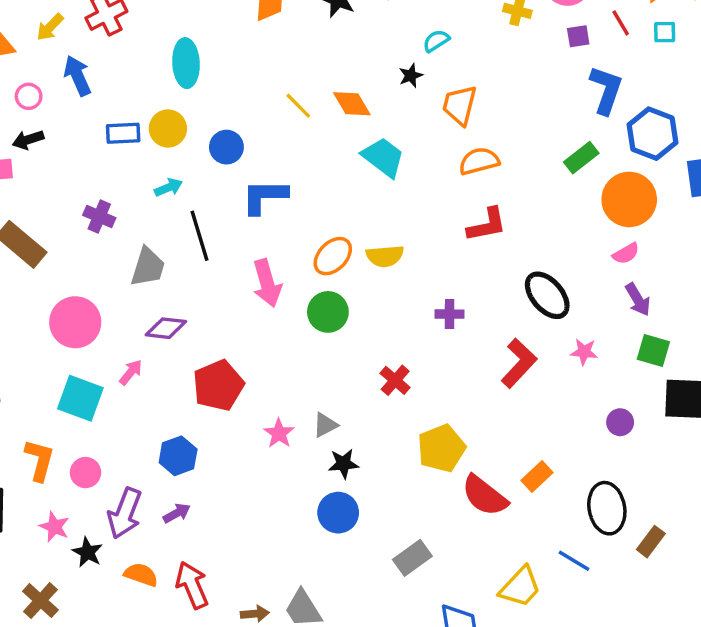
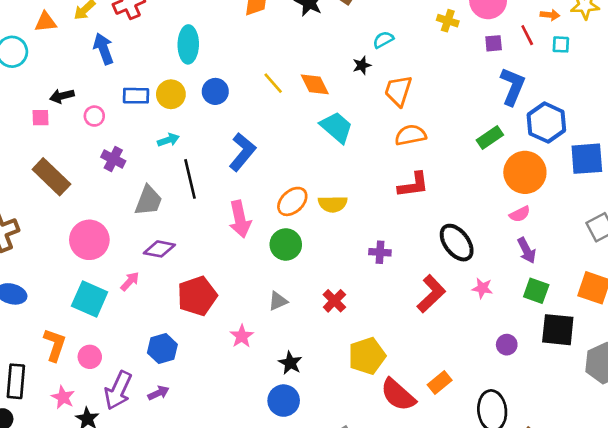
pink circle: (29, 96) -> (94, 116), moved
blue circle: (226, 147) -> (215, 91), moved
blue L-shape: (265, 197) -> (242, 152), turned 126
gray triangle: (325, 425) -> (278, 301), moved
black star: (343, 464) -> (290, 363), turned 30

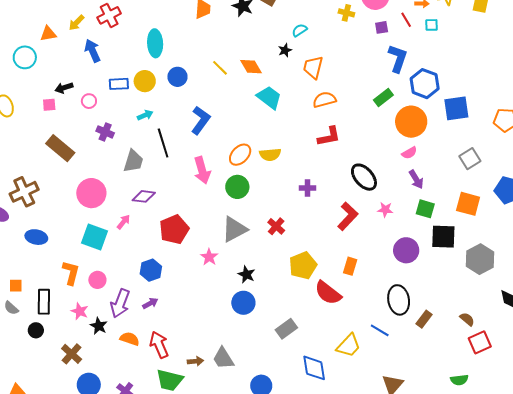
gray triangle: (278, 301) -> (234, 229), size x1.8
purple circle: (507, 345) -> (406, 250), size x1.6
orange rectangle: (440, 383) -> (350, 266), moved, turned -30

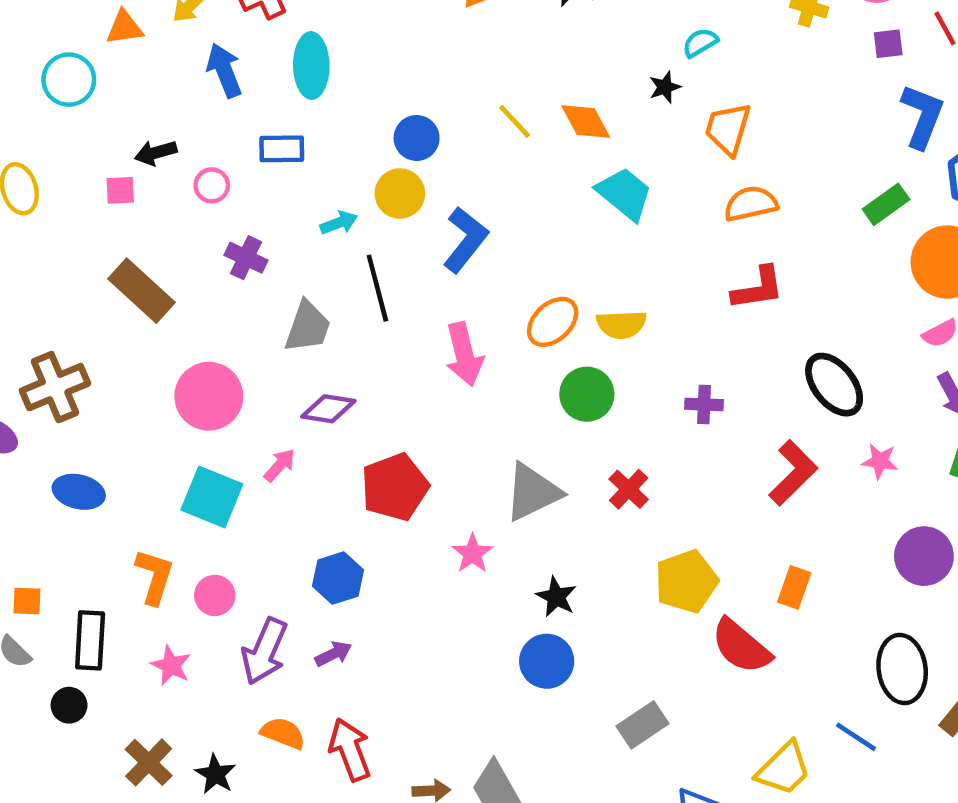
cyan ellipse: (155, 43) -> (311, 66), moved
yellow circle: (145, 81) -> (400, 194), moved
green circle: (237, 187) -> (587, 394), moved
black star: (99, 326) -> (215, 774), moved

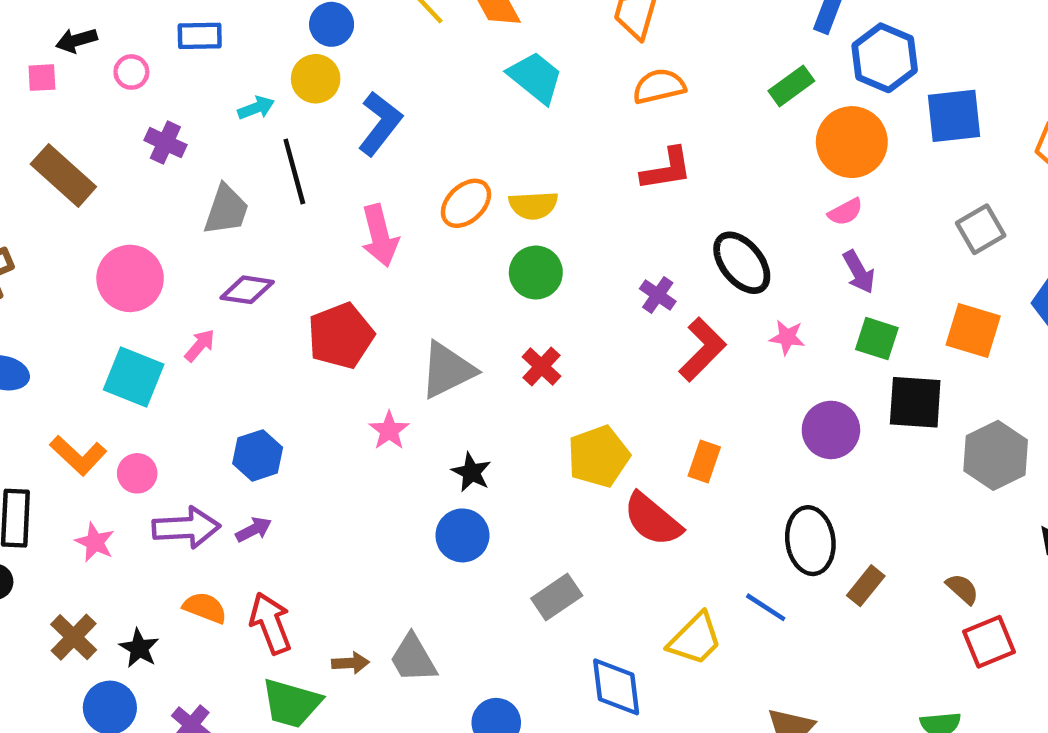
green circle: (587, 394) -> (536, 273), moved
purple cross: (704, 404) -> (658, 295), moved, turned 33
red pentagon: (395, 487) -> (341, 336), moved
orange L-shape: (155, 577) -> (78, 455), turned 116
purple arrow: (265, 651) -> (186, 528), turned -116

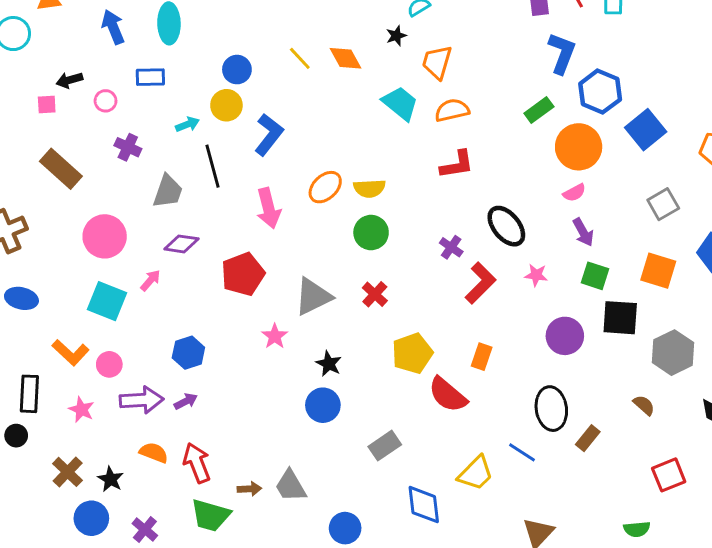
cyan trapezoid: (535, 77) -> (400, 103), moved
blue square: (954, 116) -> (646, 130), turned -33
brown semicircle: (962, 589) -> (644, 405), moved

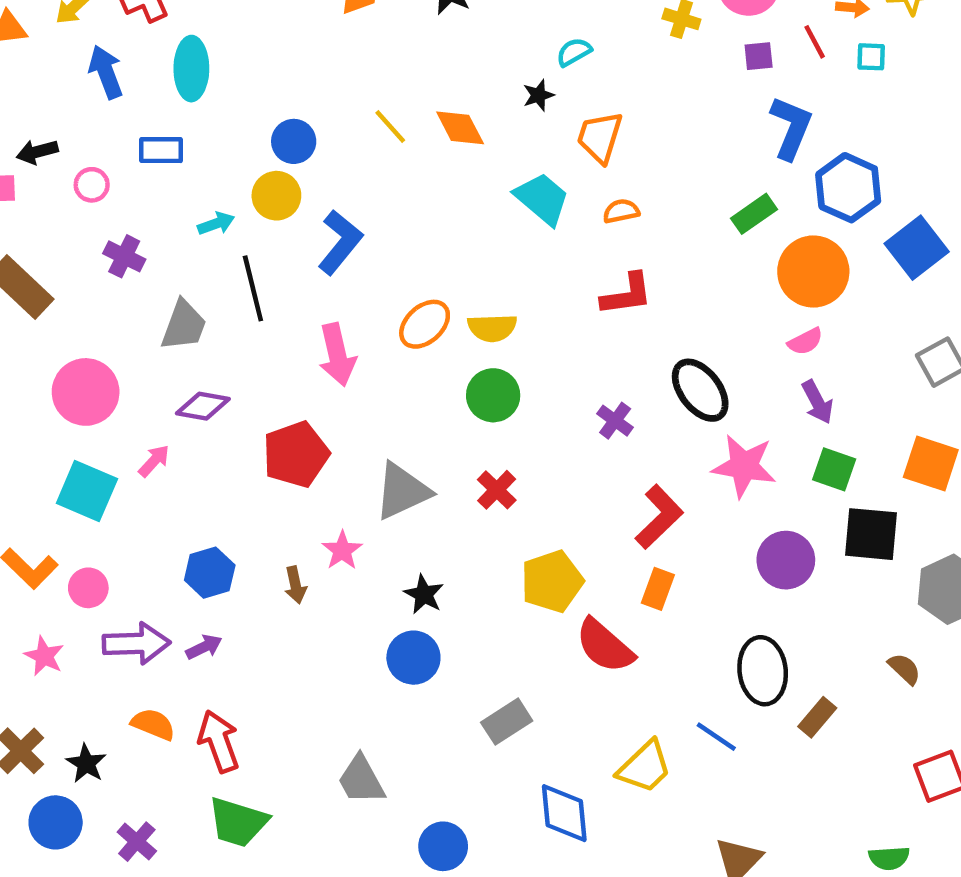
orange semicircle: (452, 110) -> (621, 211), size x0.7
pink star: (536, 275) -> (744, 466), size x1.8
red L-shape: (480, 283) -> (659, 517), moved
brown arrow: (249, 489) -> (295, 585), moved, turned 80

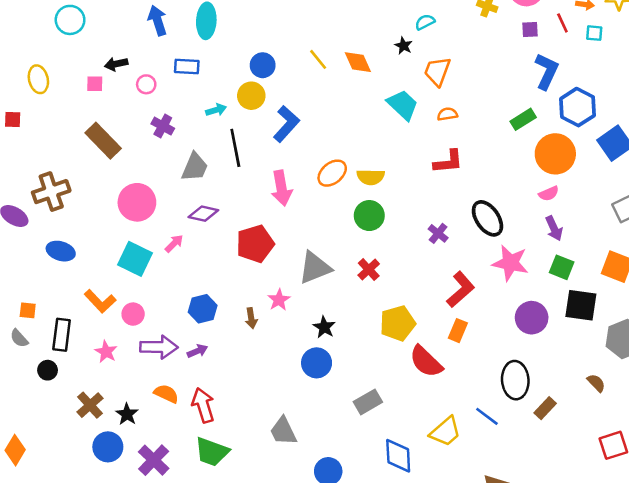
black star: (538, 95) -> (403, 46), turned -30
purple cross: (137, 842) -> (154, 460), size x1.4

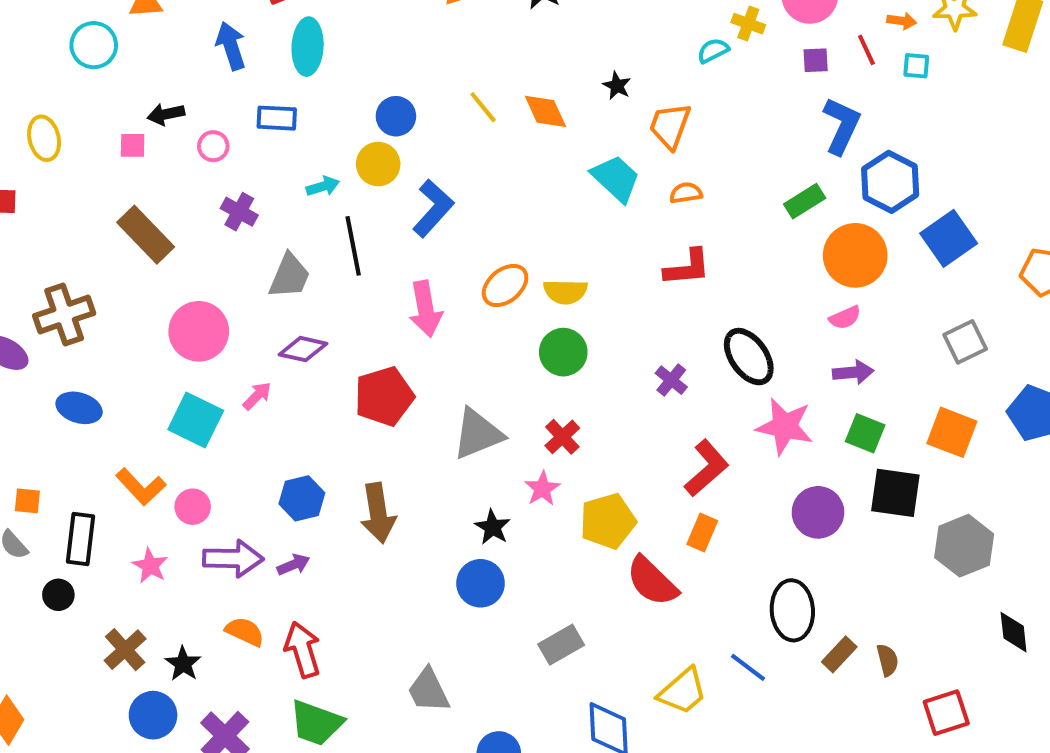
cyan semicircle: (425, 22) -> (713, 51), moved
purple arrow: (554, 228) -> (853, 372), turned -70
pink star: (279, 300) -> (542, 489), moved
brown arrow: (251, 318) -> (378, 513), size x1.8
brown semicircle: (596, 383) -> (887, 660), moved, turned 30

